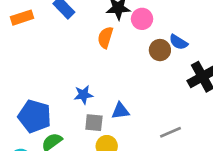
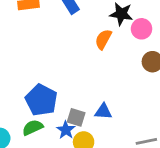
blue star: (83, 95) -> (66, 130), moved, turned 30
blue pentagon: (35, 116) -> (41, 100), moved

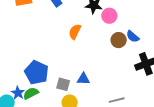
orange semicircle: (103, 39) -> (75, 32), moved
blue star: (66, 130) -> (18, 93), moved

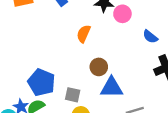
brown circle: (119, 40) -> (99, 67), moved
blue triangle: (83, 79) -> (112, 88), moved, size x1.5

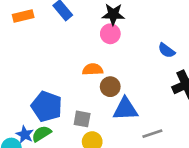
pink circle: (122, 14) -> (110, 34), moved
orange semicircle: (84, 34) -> (93, 69), moved, turned 66

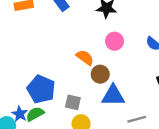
pink circle: (110, 34) -> (115, 41), moved
orange semicircle: (93, 69) -> (85, 58), turned 36

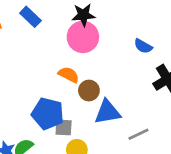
pink circle: (115, 41) -> (83, 37), moved, size x1.5
blue pentagon: (41, 89) -> (48, 114), moved

